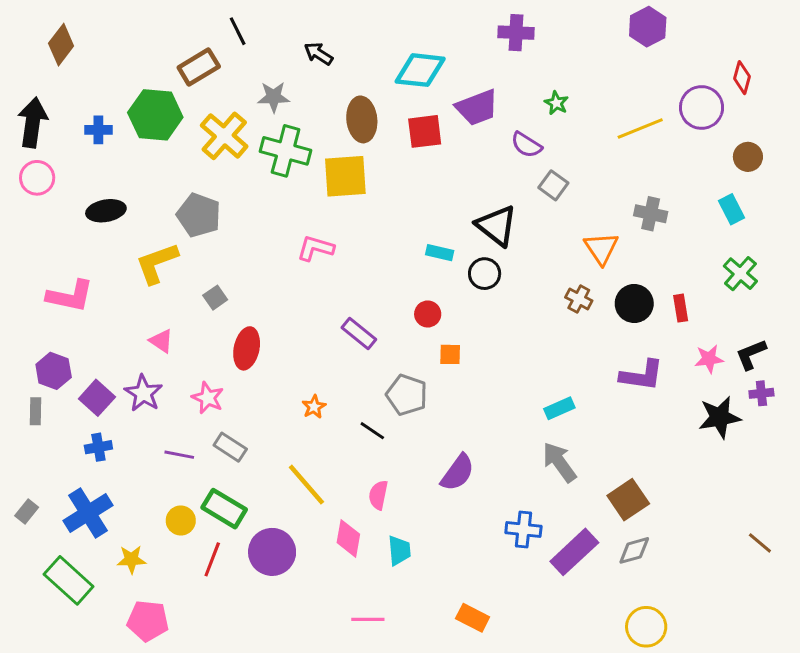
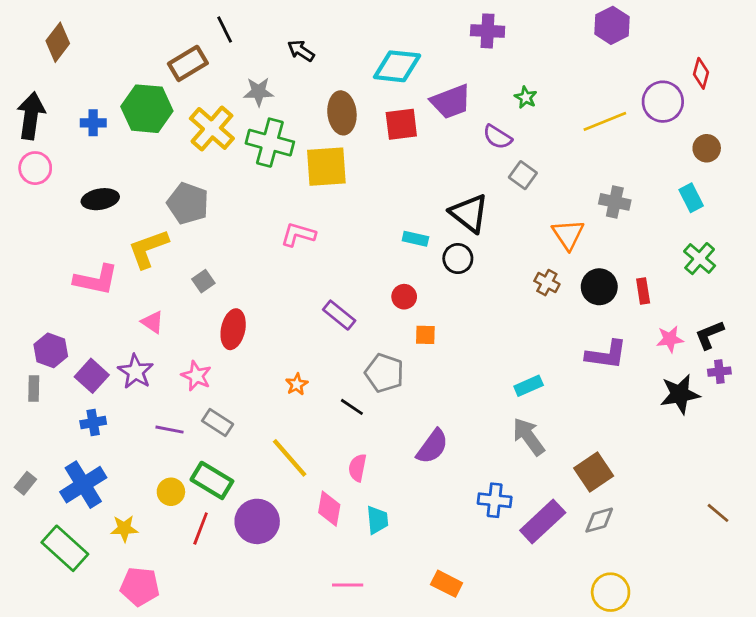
pink L-shape: (70, 296) -> (96, 280), moved

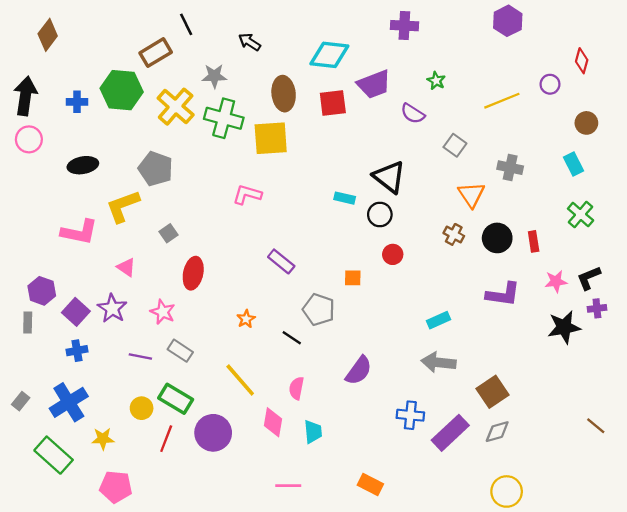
purple circle: (663, 102) -> (550, 84), size x0.6
gray square: (523, 175) -> (455, 145), moved
red circle: (404, 297) -> (393, 254), moved
gray arrow: (529, 437) -> (438, 362), turned -48

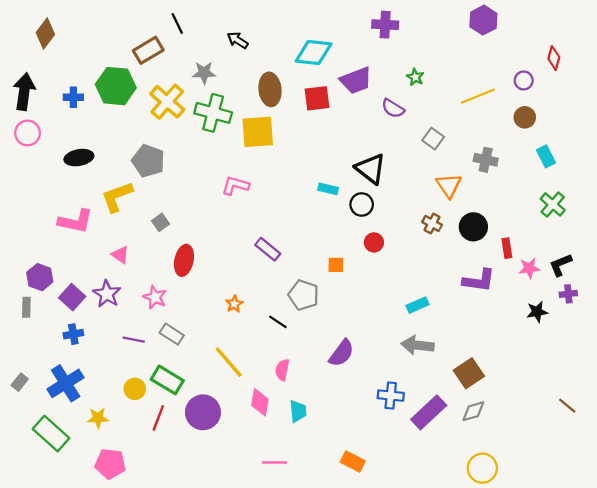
brown circle: (586, 123) -> (525, 117), moved
red rectangle: (534, 241) -> (507, 248), moved
black star: (564, 327) -> (537, 312), size x0.7

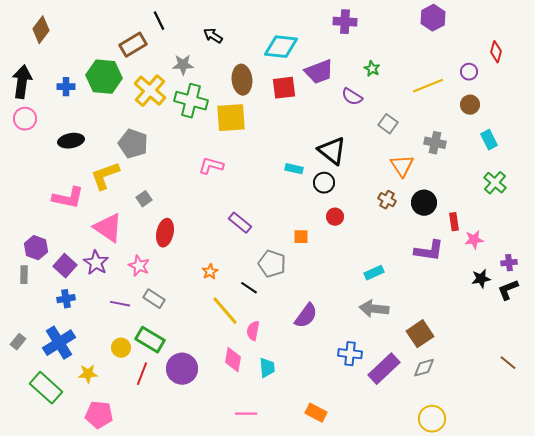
pink triangle: (120, 255) -> (108, 228), size x1.8
black L-shape: (561, 265) -> (508, 290), moved
yellow line: (229, 362) -> (225, 311), moved

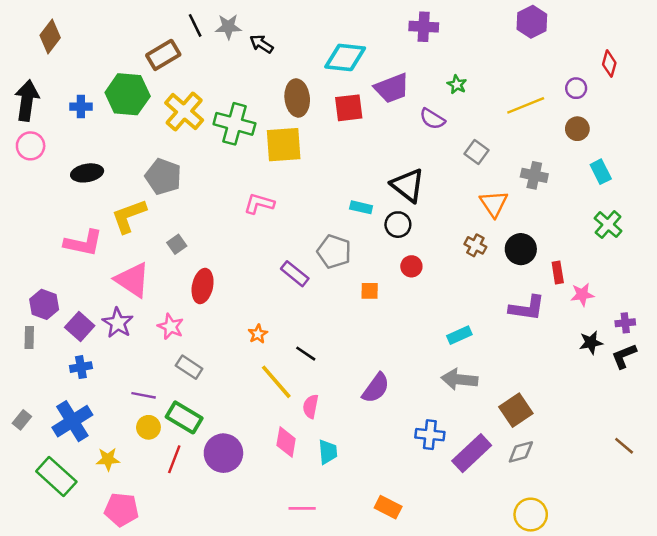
gray star: (183, 65) -> (228, 27), moved
gray pentagon: (272, 264) -> (334, 252), moved
purple line: (120, 304) -> (144, 395), moved

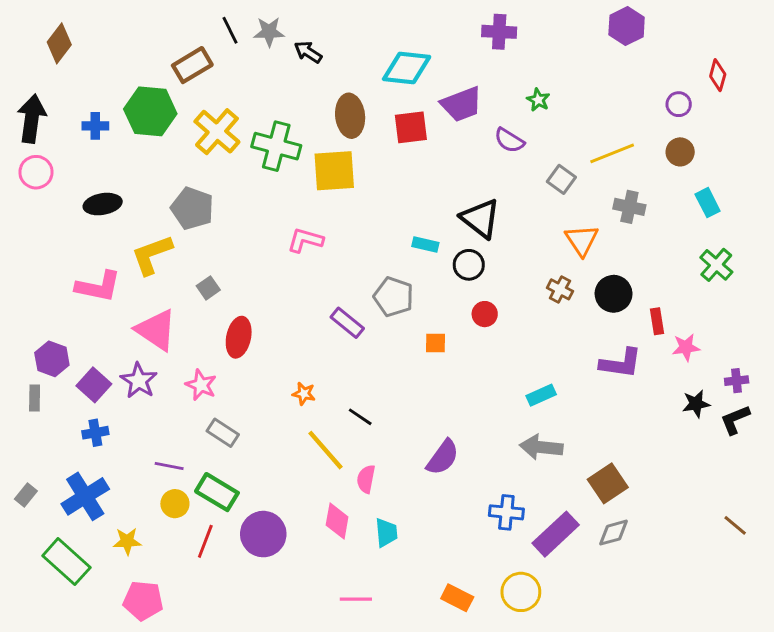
yellow line: (526, 105) -> (612, 153), moved
orange star: (258, 334) -> (304, 394), turned -30
yellow circle: (531, 515) -> (521, 592), moved

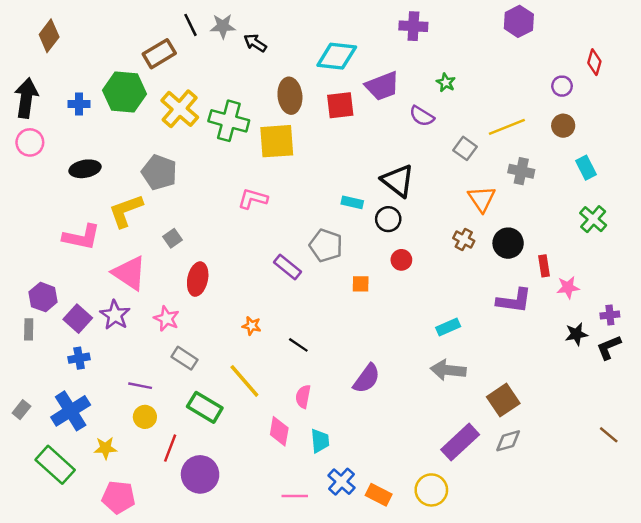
yellow line: (325, 450) -> (244, 381), moved
green rectangle: (217, 492) -> (205, 407), moved
blue cross: (506, 512) -> (341, 482), moved, turned 36
purple circle: (263, 534) -> (200, 474), moved

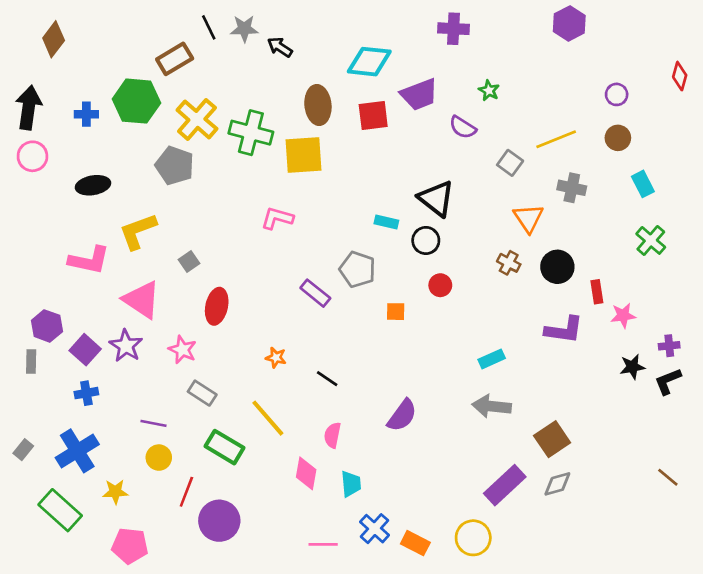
red diamond: (594, 62) -> (680, 76), moved
gray pentagon: (159, 172) -> (175, 166), moved

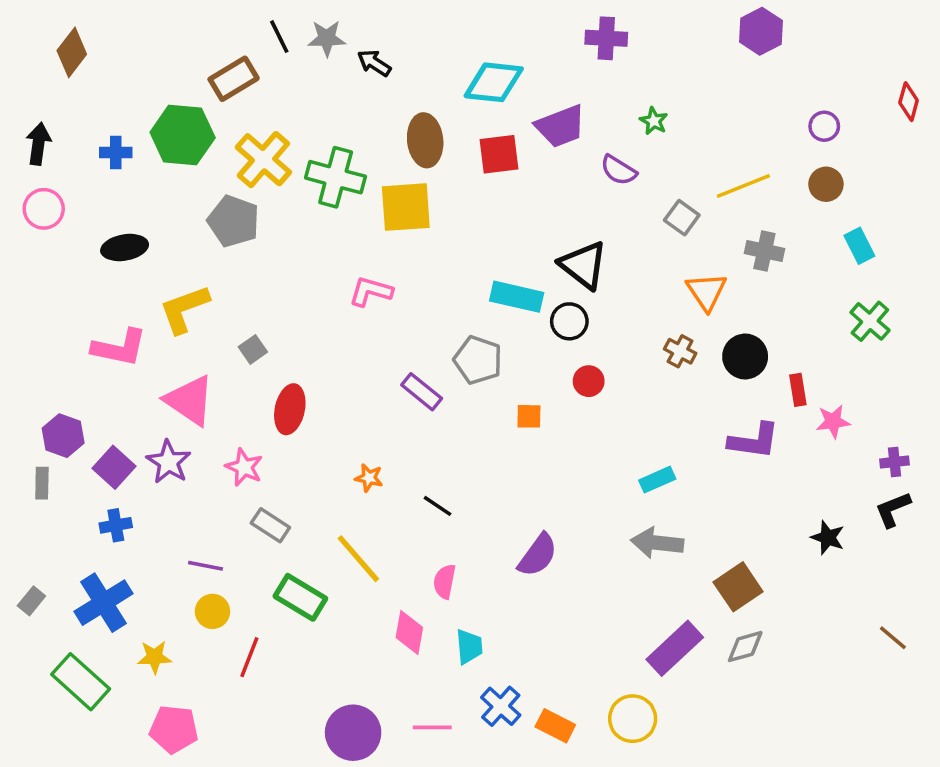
black arrow: (29, 108) -> (38, 144), size x0.7
cyan rectangle: (386, 222) -> (517, 297), size x1.6
black star: (632, 367) -> (828, 538), moved, turned 30
purple circle: (219, 521) -> (353, 733), moved

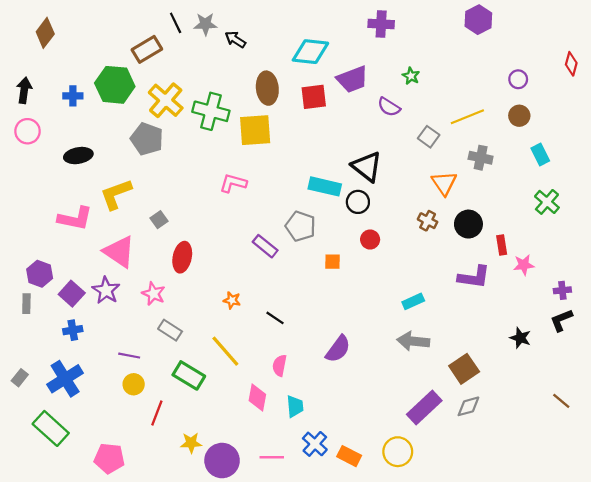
yellow star: (154, 657) -> (191, 443), moved

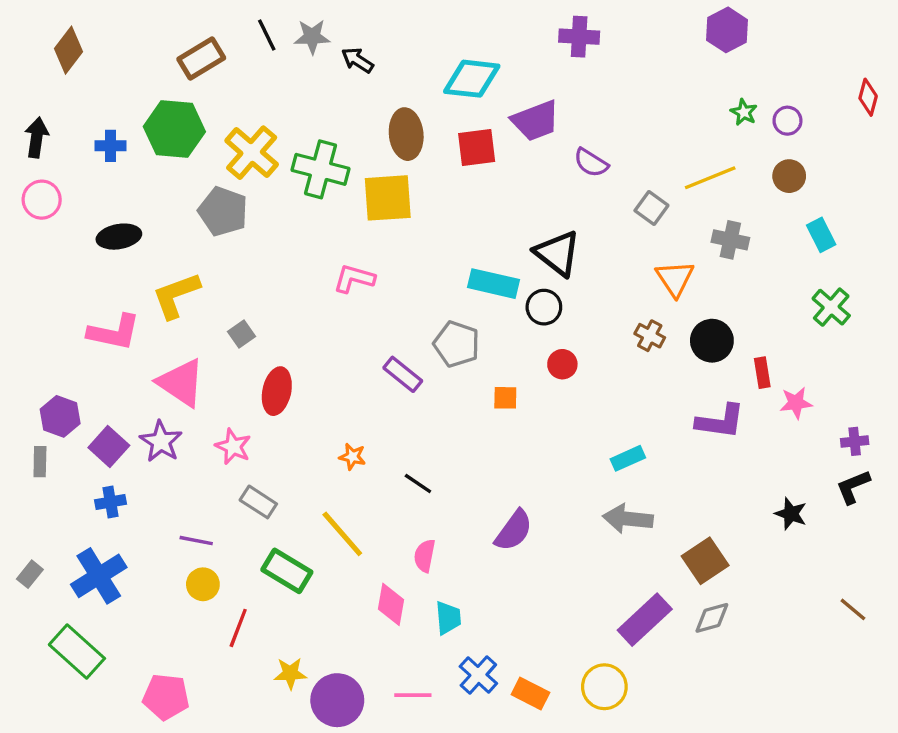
brown rectangle: (147, 49) -> (201, 58), moved
green star: (411, 76) -> (744, 112), moved

